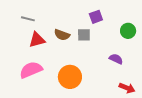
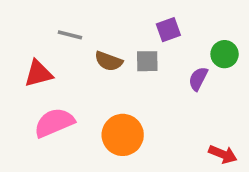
gray line: (28, 19) -> (70, 35), moved
red triangle: (37, 40) -> (38, 73), moved
purple semicircle: (116, 59) -> (198, 79), moved, turned -88

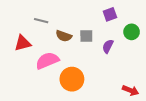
purple square: (168, 30) -> (110, 14), moved
purple semicircle: (198, 79) -> (108, 46), moved
pink semicircle: (54, 123) -> (47, 61), moved

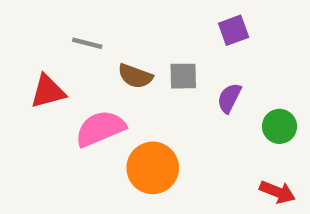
green circle: (132, 32) -> (280, 126), moved

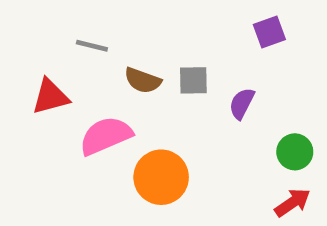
purple square: (234, 30) -> (269, 32), moved
green circle: (280, 126) -> (295, 152), moved
red arrow: (277, 192) -> (292, 203), turned -56

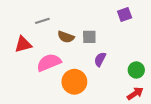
gray line: (92, 46) -> (42, 21), turned -32
purple semicircle: (242, 103) -> (100, 59), moved

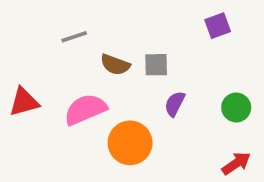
red triangle: (23, 44) -> (24, 102), moved
green circle: (136, 70) -> (236, 107), moved

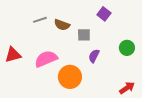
purple square: (218, 26) -> (104, 14), moved, turned -32
brown semicircle: (115, 65) -> (62, 25), moved
green circle: (236, 107) -> (127, 48), moved

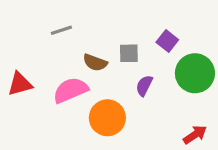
purple square: (104, 14) -> (167, 41), moved
brown semicircle: (62, 25) -> (95, 62), moved
green circle: (127, 48) -> (195, 73), size x1.6

